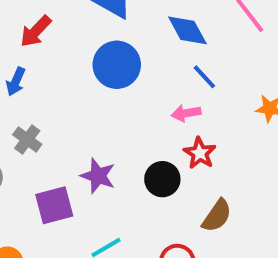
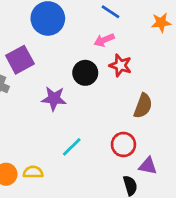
black circle: (162, 179) -> (85, 73), moved
purple square: (54, 205) -> (20, 60), moved

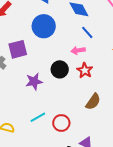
purple star: (54, 99) -> (34, 81), turned -30
red circle: (123, 144) -> (61, 123), moved

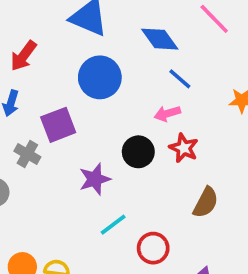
cyan line: (38, 117) -> (113, 225), moved

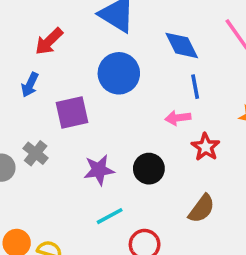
blue line: (180, 79) -> (195, 87), turned 30
red star: (184, 148) -> (206, 147), moved
black circle: (138, 152) -> (149, 169), moved
gray cross: (27, 154) -> (36, 153), moved

